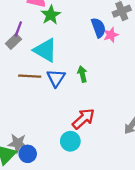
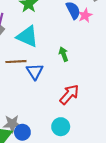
blue triangle: (56, 78) -> (35, 71), moved
cyan circle: (70, 141) -> (61, 127), moved

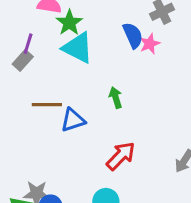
cyan triangle: (27, 36) -> (78, 48), moved
blue triangle: (35, 71) -> (73, 120), turned 42

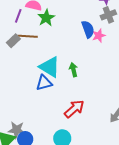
purple line: (28, 44) -> (18, 16), moved
cyan triangle: (78, 48) -> (50, 67), moved
brown line: (47, 105) -> (28, 36), moved

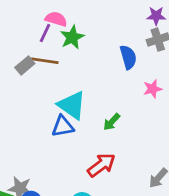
purple line: (18, 16) -> (45, 33), moved
pink star: (99, 36) -> (153, 89), moved
green arrow: (74, 70) -> (112, 122), moved, turned -128

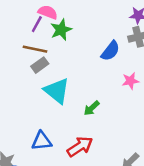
blue semicircle: (128, 57) -> (110, 51), turned 50
gray rectangle: (25, 66) -> (40, 65), moved
blue triangle: (63, 126) -> (42, 141), moved

